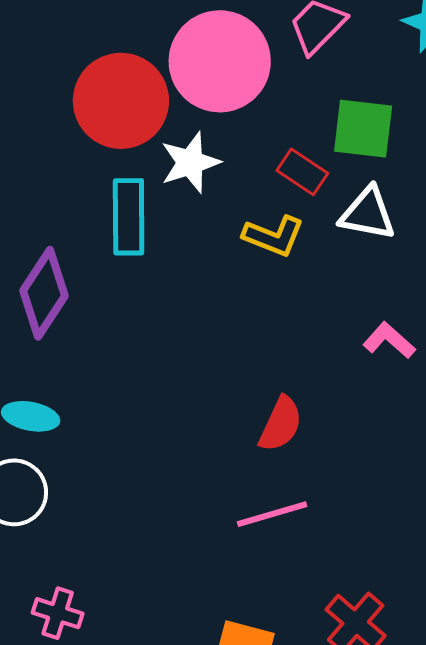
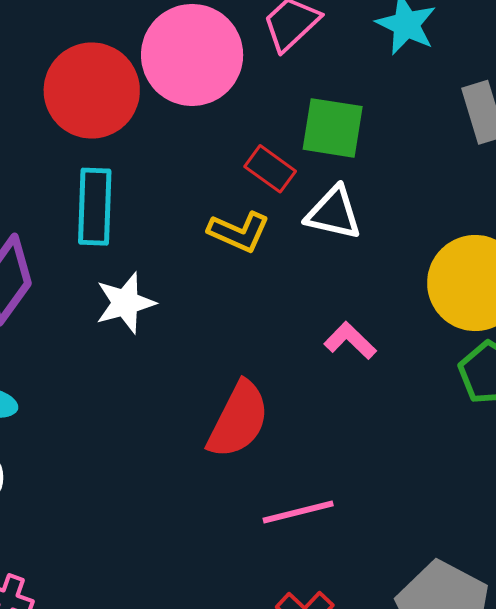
white star: (190, 162) -> (125, 303), moved
red semicircle: (281, 424) -> (238, 420), size x1.4
pink line: (272, 514) -> (298, 512), moved

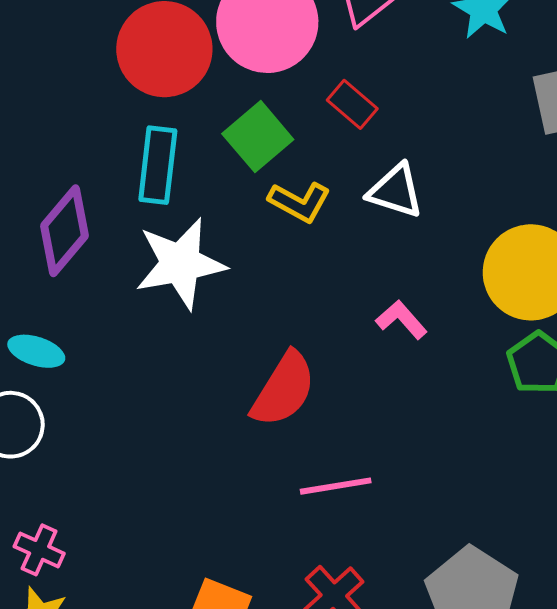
green square: (333, 128) -> (258, 137), moved, turned 36
red rectangle: (270, 169) -> (352, 104), moved
white star: (125, 303) -> (181, 263), size x1.5

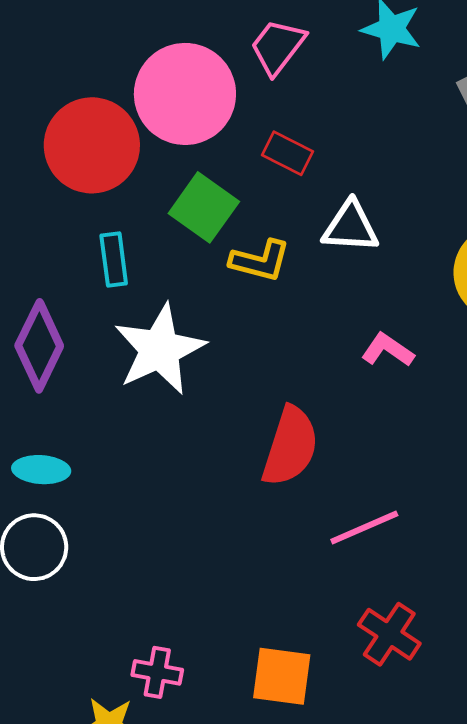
cyan rectangle: (158, 165) -> (114, 260), size x0.7
pink cross: (39, 550) -> (157, 672), moved

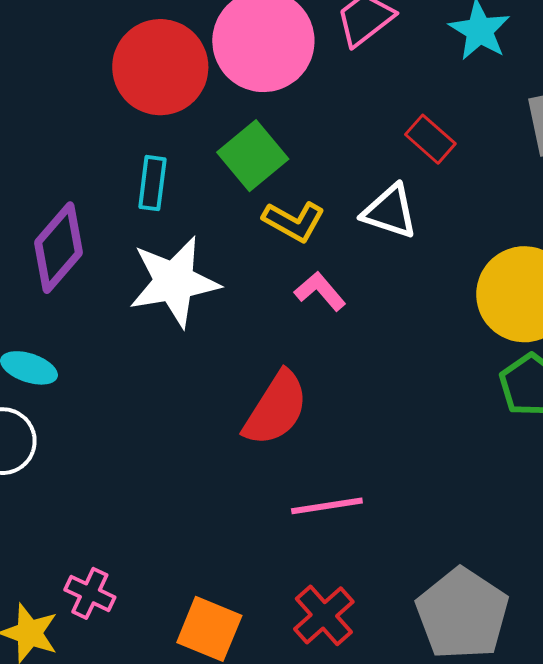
red rectangle: (287, 153) -> (430, 139), moved
pink L-shape: (388, 350) -> (320, 291), moved

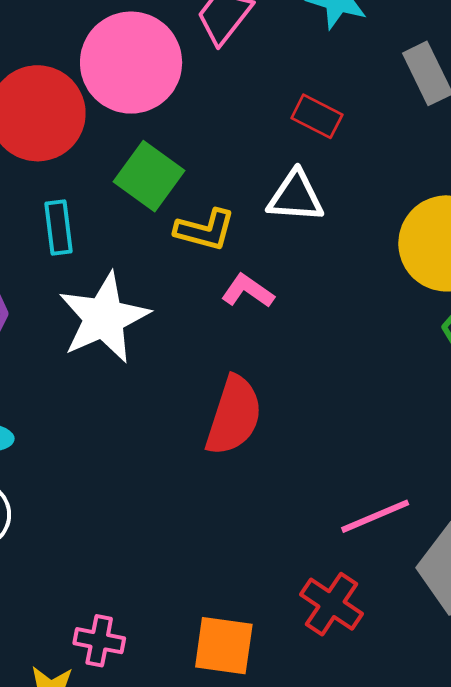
pink line: (327, 506) -> (375, 516), moved

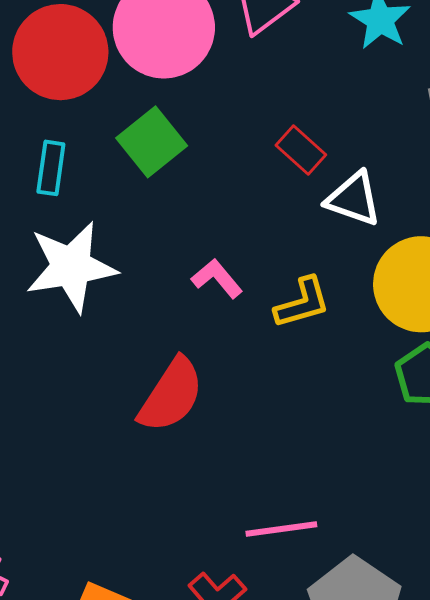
red rectangle: (317, 116) -> (301, 150), moved
white triangle: (296, 196) -> (354, 199), moved
yellow L-shape: (205, 230) -> (302, 303), moved, turned -46

